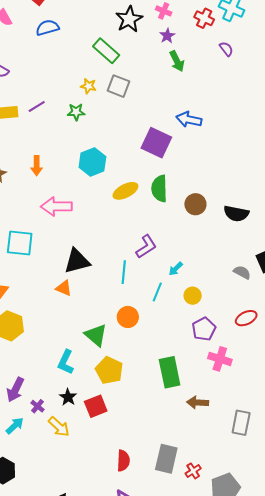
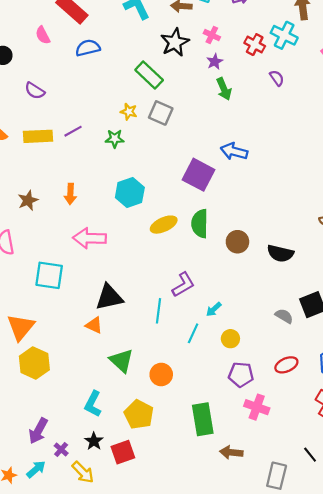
orange circle: (128, 317) -> (161, 375), moved
purple pentagon: (204, 329) -> (241, 375), turned 30
green triangle: (96, 335) -> (121, 361), moved

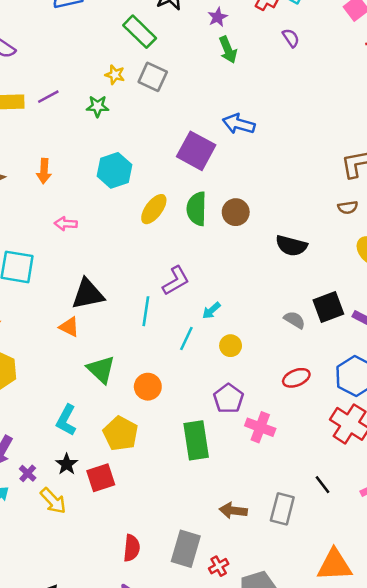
yellow ellipse: (164, 225) -> (154, 209), turned -30
pink arrow: (90, 238) -> (66, 224), size x0.6
brown circle: (237, 242) -> (236, 212), moved
purple pentagon: (241, 375) -> (228, 399), moved, turned 30
brown arrow: (231, 452) -> (233, 511), moved

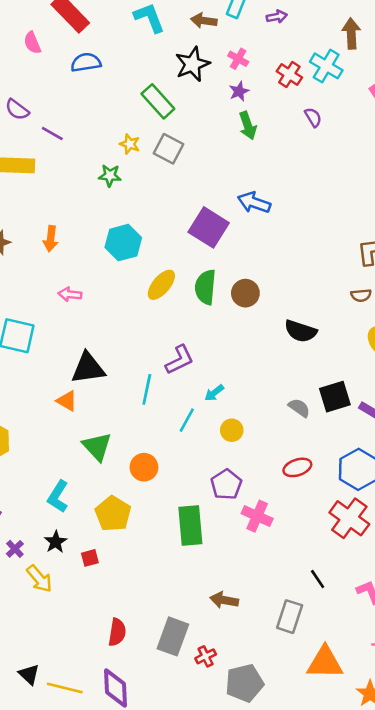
purple line: (48, 97) -> (52, 134), moved, turned 55
red square: (101, 478) -> (90, 558), size x0.6
gray rectangle: (282, 509) -> (290, 617), moved

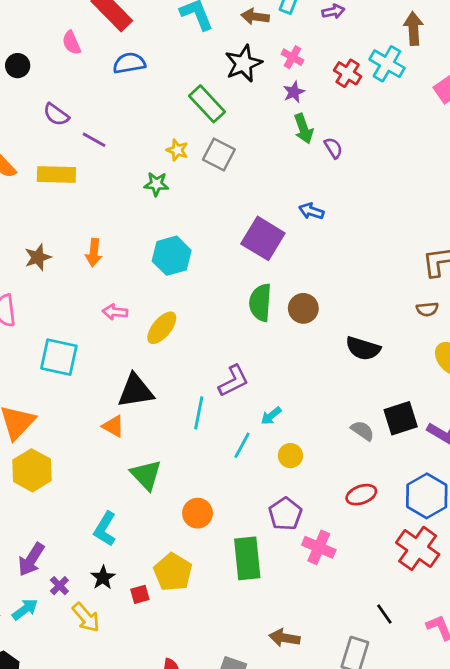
purple semicircle: (313, 117) -> (333, 148), moved
blue arrow: (254, 203) -> (311, 211), size x0.7
yellow ellipse: (161, 285) -> (162, 328), moved
orange circle: (144, 467) -> (198, 513), moved
yellow pentagon: (113, 514) -> (173, 572), moved

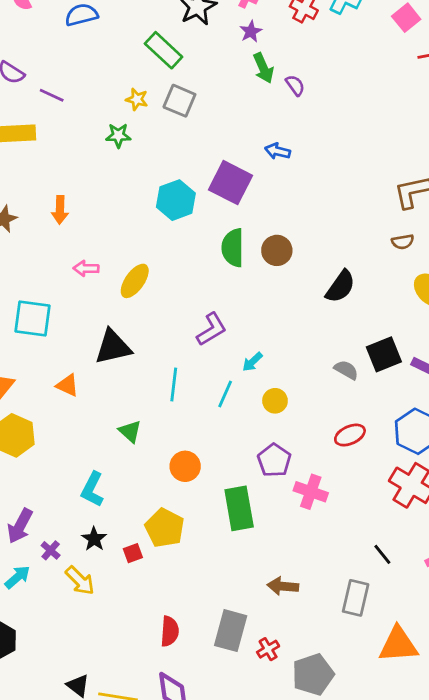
cyan hexagon: (172, 256) -> (176, 200), moved
black semicircle: (363, 348) -> (340, 286), turned -68
cyan line: (199, 413) -> (174, 384), moved
orange triangle: (113, 426) -> (67, 385), moved
green triangle: (146, 475) -> (130, 431), size x0.7

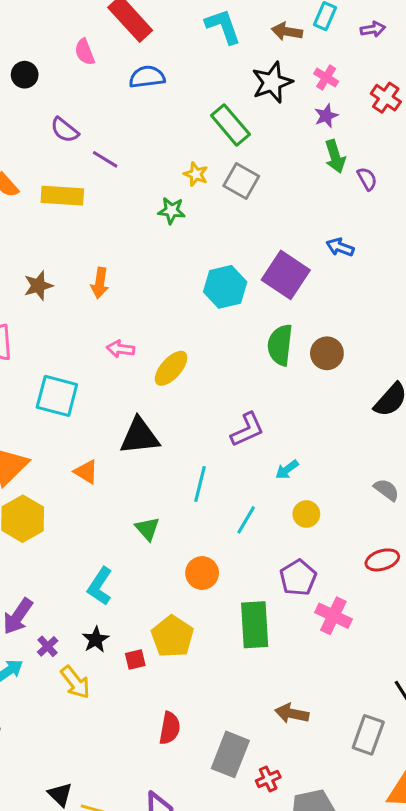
cyan line: (225, 394) -> (246, 520), moved
red semicircle: (170, 631) -> (170, 728), moved

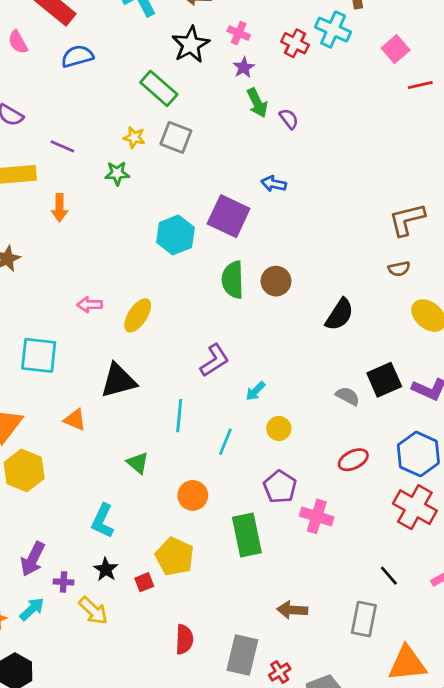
purple line: (105, 159) -> (62, 146), moved
orange arrow: (100, 283) -> (60, 208), moved
purple cross: (48, 646) -> (64, 582), turned -36

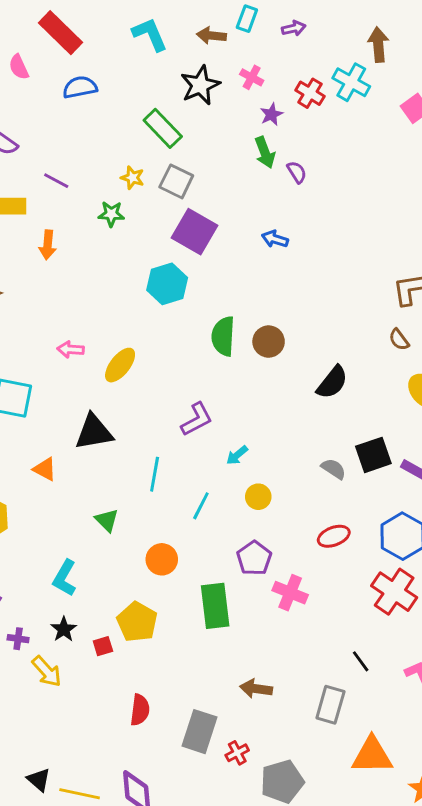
purple star: (244, 68) -> (271, 114), moved
purple square: (229, 216) -> (194, 232), moved
brown semicircle: (399, 269) -> (399, 340), turned 60

